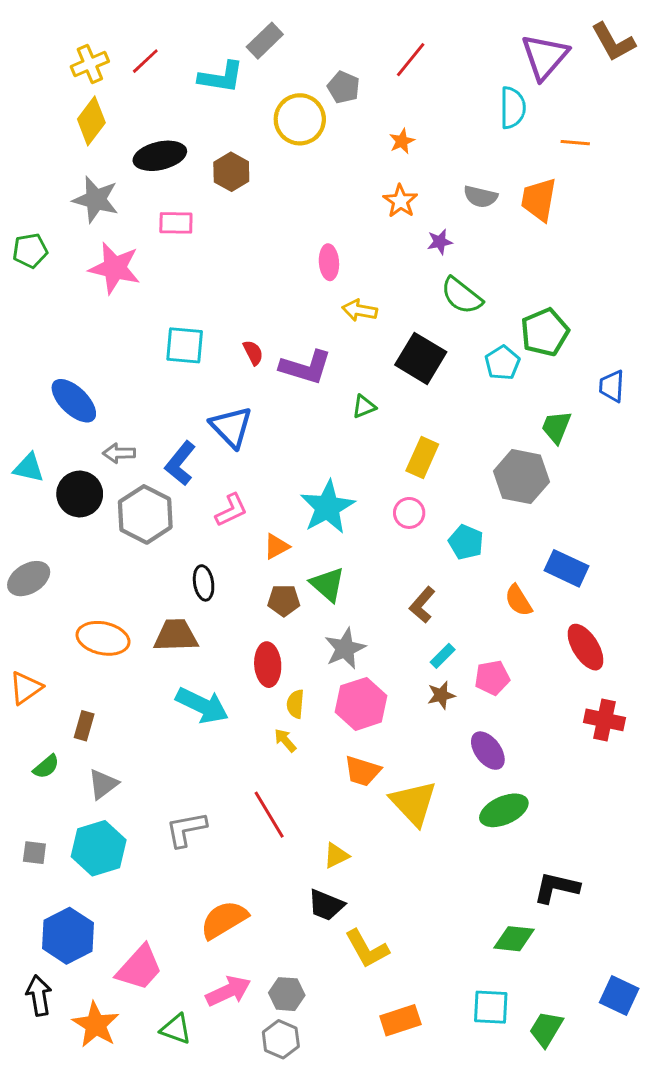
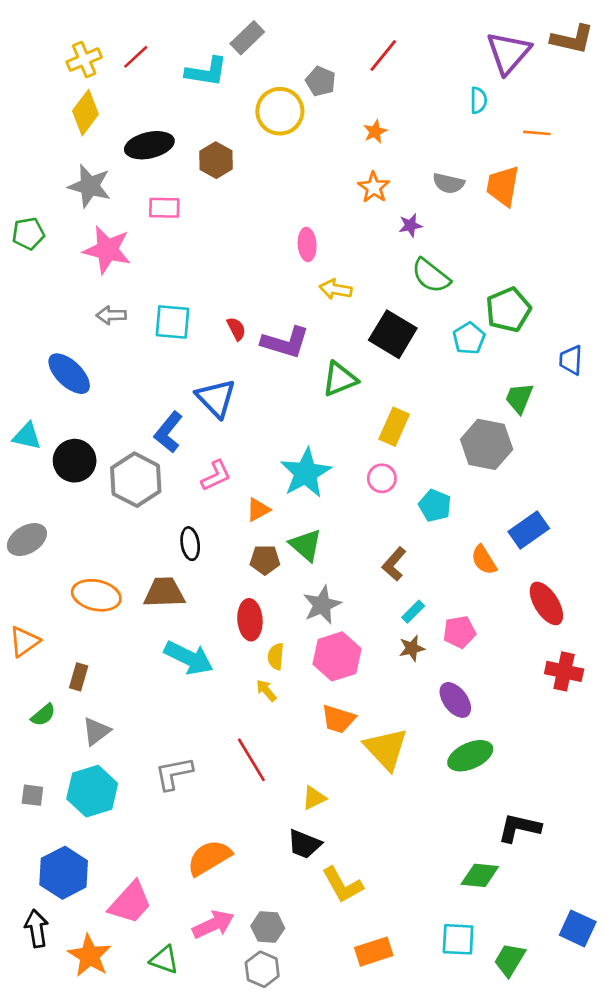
brown L-shape: (613, 42) -> (572, 39), turned -48
cyan semicircle: (513, 108) -> (478, 100), size x0.7
green triangle: (364, 407) -> (340, 379), size x1.6
gray arrow: (119, 453) -> (111, 315), moved
blue rectangle: (567, 568) -> (529, 530), turned -60

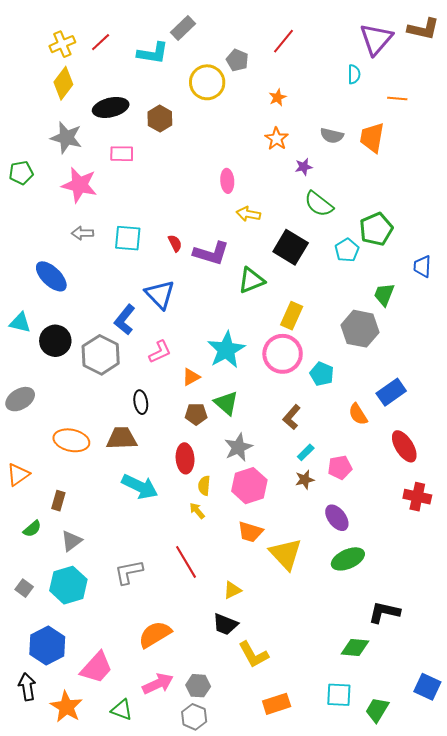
pink circle: (382, 478) -> (283, 354), size x1.8
gray square: (32, 795) -> (24, 588), turned 30

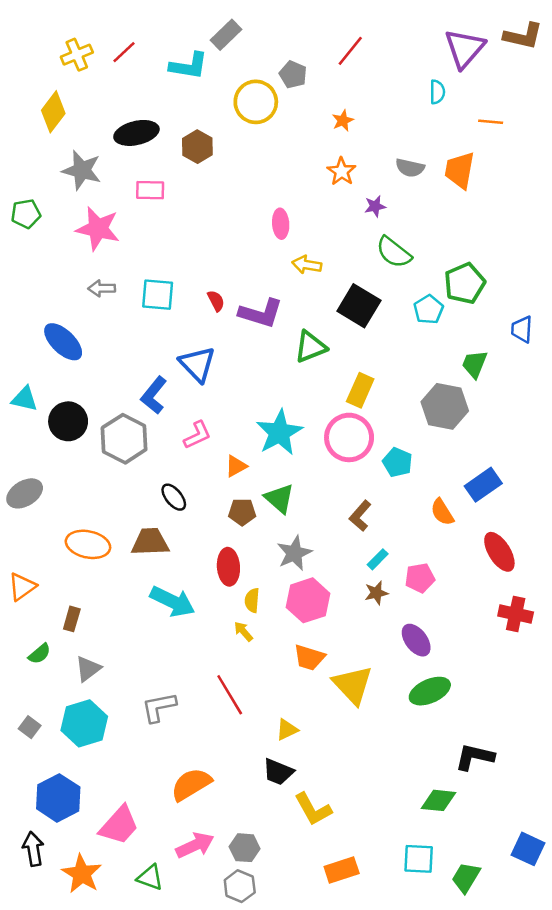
yellow diamond: (63, 83) -> (53, 112), moved
black ellipse: (141, 402) -> (174, 497), turned -30

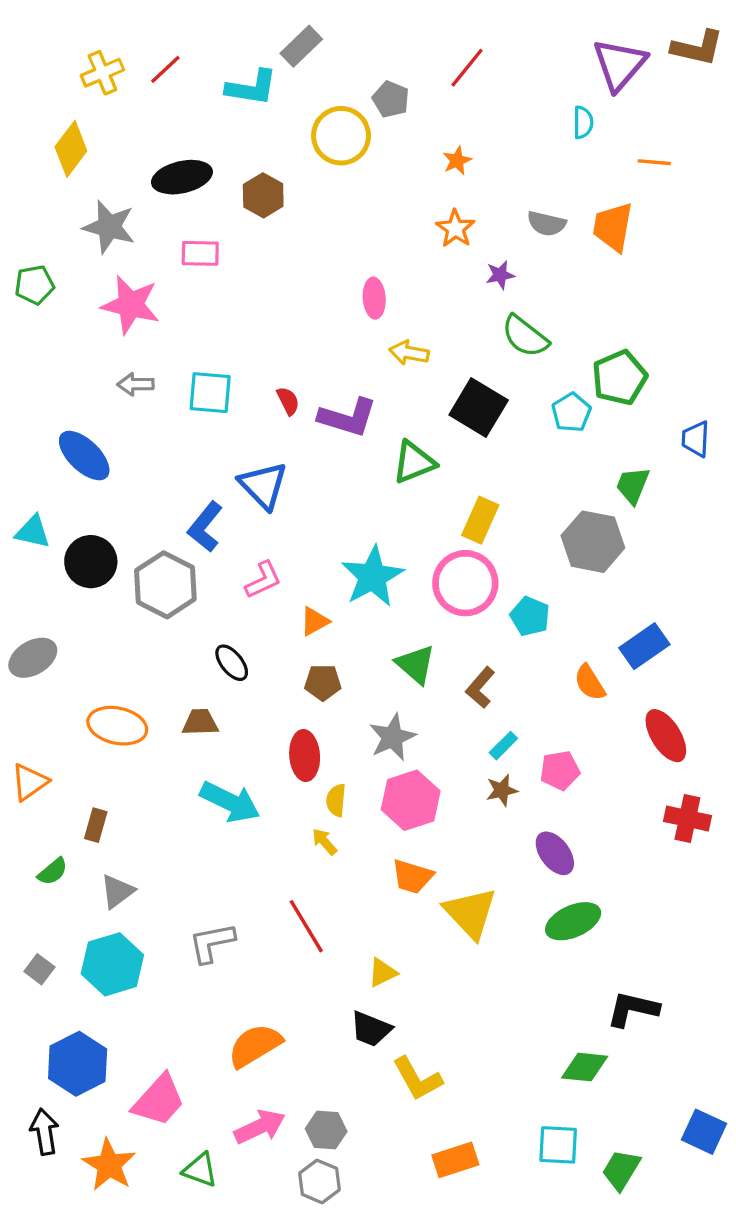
green triangle: (279, 498) -> (416, 664), moved
brown trapezoid: (150, 542) -> (200, 722), size x0.7

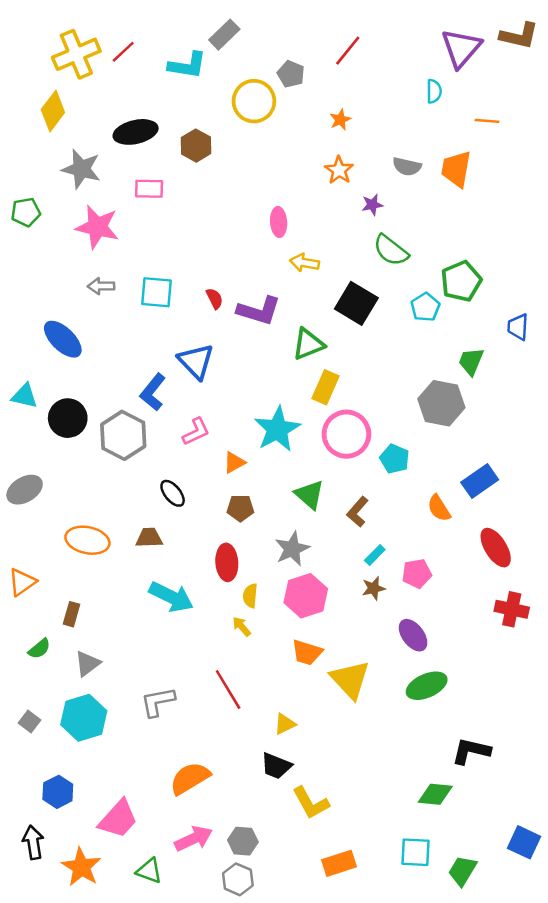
yellow cross: (102, 73) -> (76, 54), size x1.5
yellow rectangle: (480, 520) -> (325, 387), moved
blue hexagon: (78, 1064) -> (58, 792), size x0.7

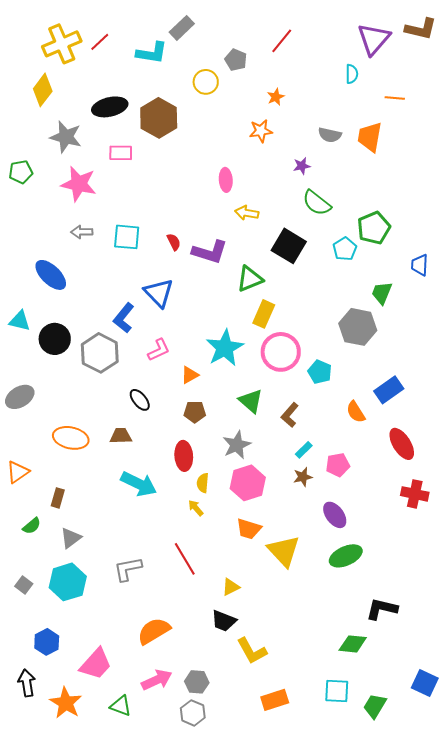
yellow circle: (254, 101) -> (206, 82), size x0.7
brown hexagon: (196, 146) -> (159, 118), size x1.5
orange star: (339, 170) -> (261, 131), moved, turned 30

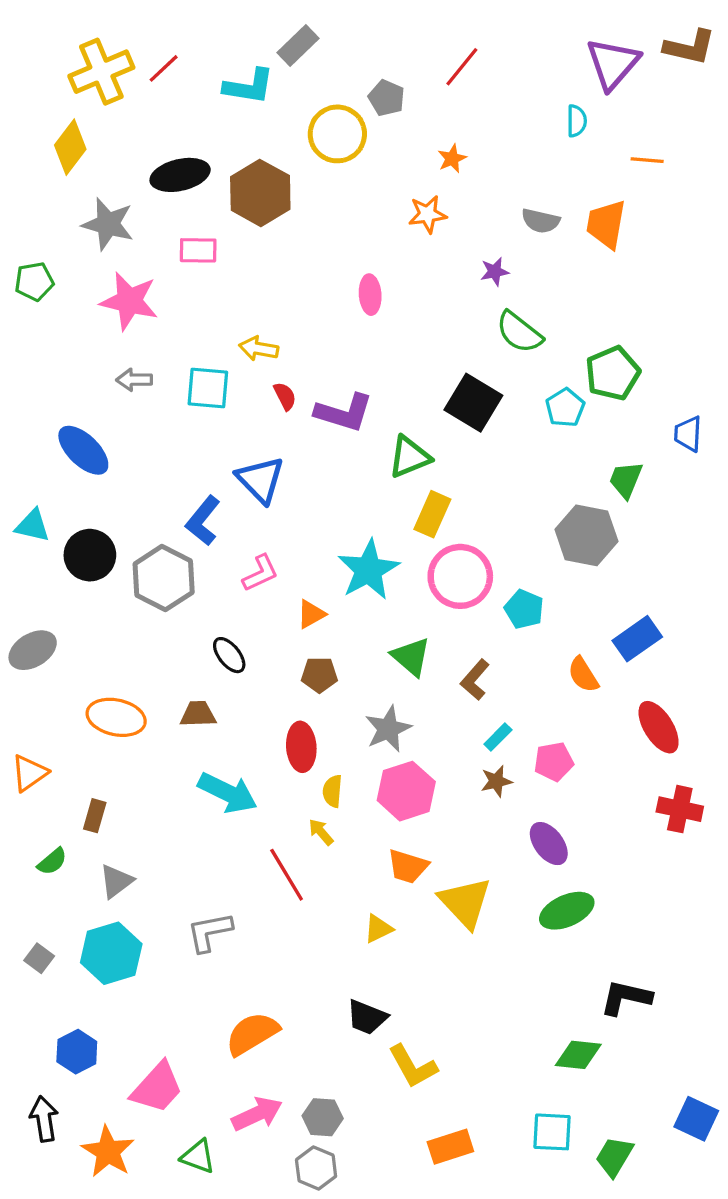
yellow circle: (206, 82) -> (337, 134), size x1.4
yellow arrow: (247, 213) -> (259, 349), moved
red line: (185, 559) -> (287, 875), moved
yellow triangle: (231, 587) -> (378, 929), moved

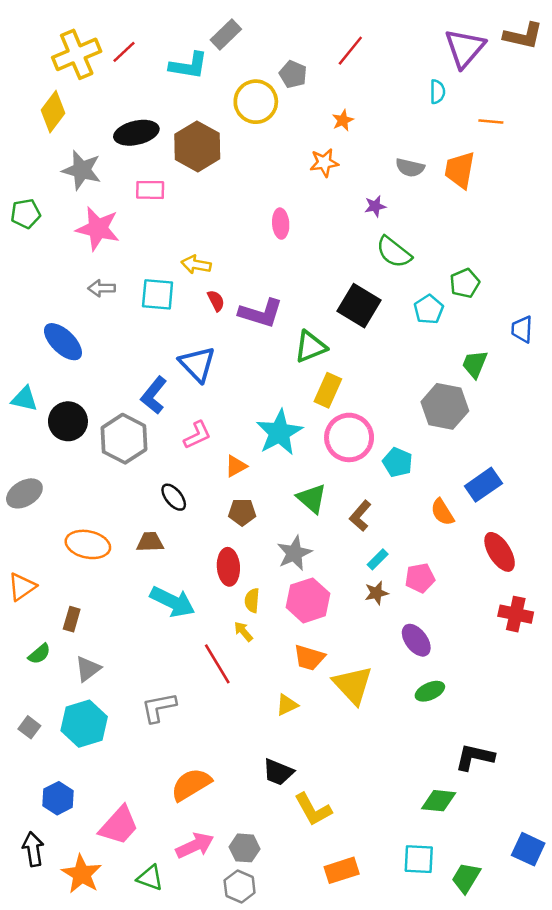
green pentagon: (613, 373) -> (465, 283), size x0.7
green ellipse: (567, 911) -> (430, 691), size x0.7

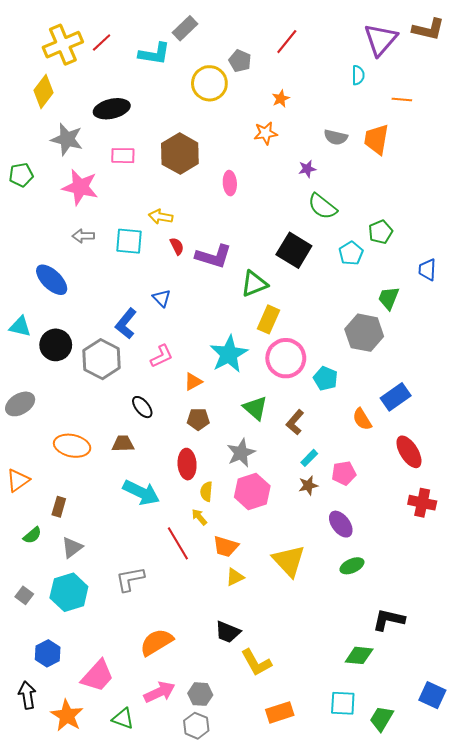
brown hexagon: (197, 146) -> (180, 154), moved
blue triangle: (197, 364) -> (162, 298), size x0.6
orange trapezoid: (309, 658) -> (226, 546), moved

